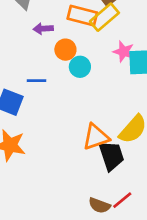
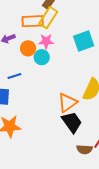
pink star: (124, 52) -> (46, 41), moved
black trapezoid: (111, 156) -> (72, 122), moved

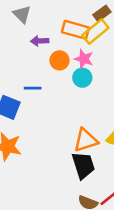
cyan circle: (42, 57) -> (82, 78), moved

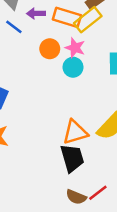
purple arrow: (40, 41) -> (36, 13), moved
blue line: (33, 88) -> (14, 27), moved, turned 36

